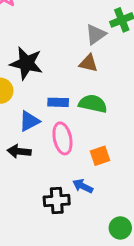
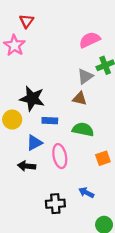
blue rectangle: (58, 102) -> (50, 121), moved
orange square: (100, 156) -> (103, 158), moved
blue arrow: (83, 186) -> (86, 193), moved

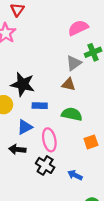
black cross: (55, 204) -> (45, 165), moved, turned 36

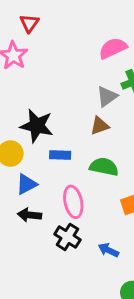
brown triangle: (69, 84) -> (100, 126), turned -32
blue triangle: (25, 127) -> (26, 184), moved

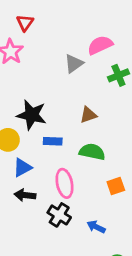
gray triangle: (107, 96) -> (74, 64), moved

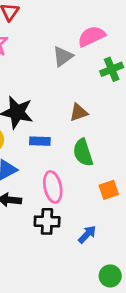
green semicircle: (92, 152) -> (83, 153), turned -120
black cross: (59, 215) -> (47, 221), turned -30
blue arrow: (96, 227) -> (87, 234), turned 108

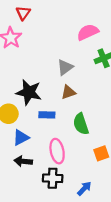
gray triangle: (63, 56) -> (65, 67), moved
brown triangle: (79, 112) -> (68, 92), moved

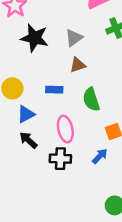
black star: (29, 92) -> (35, 38), moved
black arrow: (23, 161) -> (28, 140), turned 36
blue arrow: (84, 188) -> (100, 156), moved

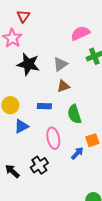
black arrow: (28, 140) -> (12, 171), moved
blue arrow: (100, 156) -> (77, 153), moved
black cross: (60, 159) -> (39, 165), moved, turned -36

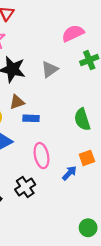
brown triangle: (63, 86) -> (17, 102), moved
green semicircle: (74, 114) -> (82, 119), moved

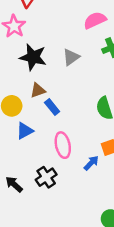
blue rectangle: (31, 118) -> (52, 107), turned 49

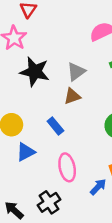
brown triangle: (38, 90) -> (72, 96), moved

